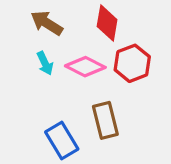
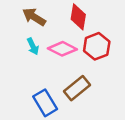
brown rectangle: (105, 120) -> (77, 88), turned 65

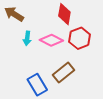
brown arrow: (34, 17) -> (14, 14), moved
cyan arrow: (33, 46) -> (27, 38), turned 32

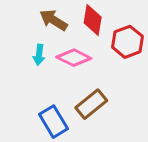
brown arrow: (14, 14) -> (53, 20), moved
red hexagon: (80, 38) -> (127, 42), moved

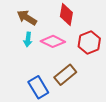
brown arrow: (53, 20) -> (27, 18), moved
red hexagon: (127, 42) -> (89, 43), moved

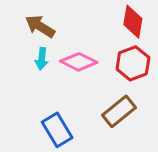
red diamond: (66, 14) -> (133, 22), moved
brown rectangle: (65, 75) -> (119, 111), moved

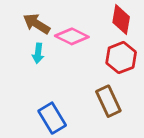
pink diamond: (79, 62) -> (72, 36), moved
brown rectangle: (119, 111) -> (108, 101), turned -76

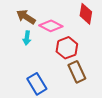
red hexagon: (121, 58) -> (67, 48), moved

